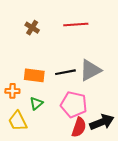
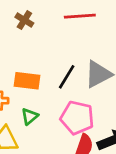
black line: (65, 72) -> (67, 77), turned -48

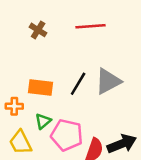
pink pentagon: (77, 118) -> (67, 135), moved

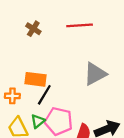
black line: (78, 84) -> (44, 95), moved
green triangle: (43, 121) -> (38, 121), moved

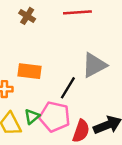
black line: (44, 95) -> (68, 88), moved

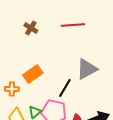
orange rectangle: (30, 71) -> (33, 74), turned -42

